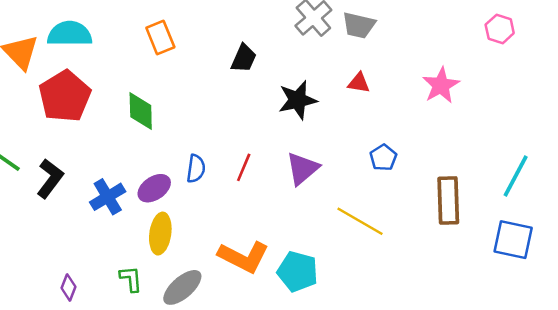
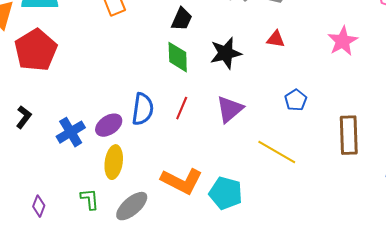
green diamond: (141, 111) -> (178, 57), moved
blue semicircle: (196, 169) -> (143, 109), size x1.4
black L-shape: (50, 178) -> (24, 117), size x0.7

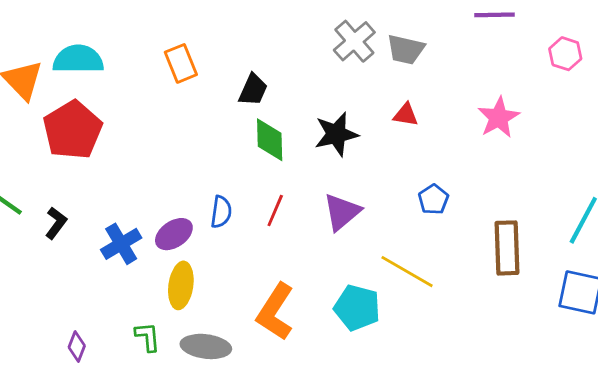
black trapezoid: (182, 19) -> (253, 90), moved
blue semicircle: (143, 109) -> (221, 212), size x0.7
orange L-shape: (182, 181) -> (275, 312), turned 96
cyan pentagon: (226, 193) -> (357, 308), moved
gray ellipse: (132, 206) -> (206, 346), turned 48

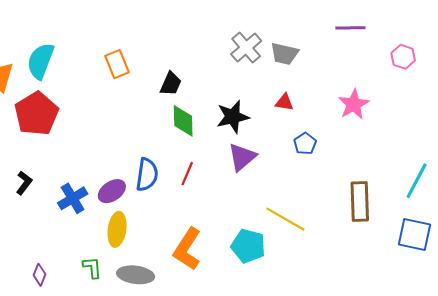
cyan semicircle: (78, 59) -> (41, 61), turned -69
blue pentagon: (433, 199) -> (305, 144), moved
blue semicircle: (221, 212) -> (147, 175), size x1.4
purple triangle: (342, 212) -> (242, 157), moved

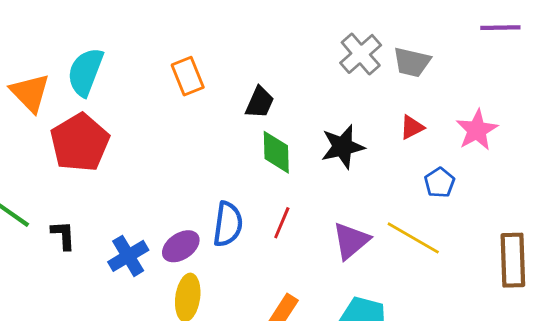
red triangle: (284, 102) -> (412, 127), turned -36
pink star: (354, 104) -> (477, 130), moved
purple triangle: (242, 157) -> (351, 241), moved
black L-shape: (24, 183) -> (63, 235), turned -40
yellow line: (285, 219) -> (413, 238), moved

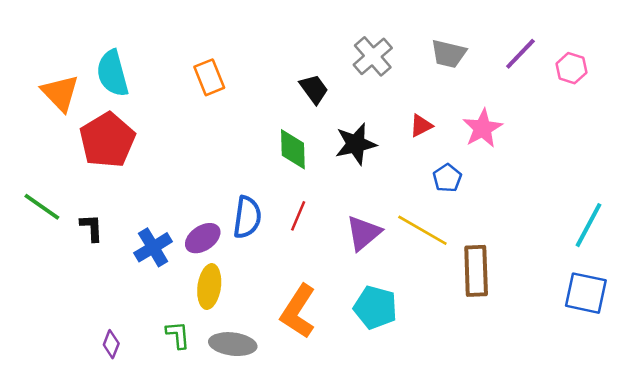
purple line: (500, 28) -> (520, 54), moved, turned -45
gray trapezoid: (412, 62) -> (449, 54), moved
cyan semicircle: (85, 72) -> (112, 73), turned -36
black trapezoid: (260, 102) -> (314, 89), moved, turned -60
brown rectangle: (513, 260) -> (476, 271), moved

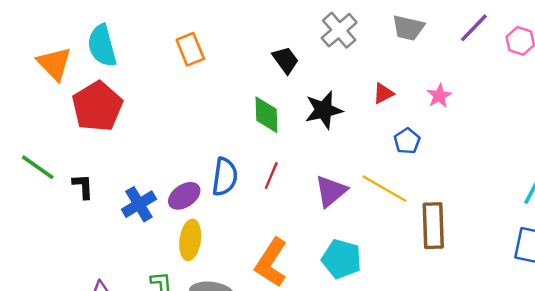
pink star: (483, 128) -> (439, 96), size x0.7

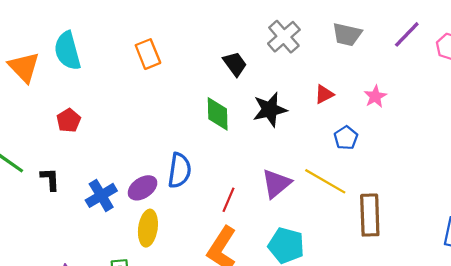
red pentagon: (97, 106) -> (69, 120), moved, size x0.5
red line: (271, 176) -> (228, 200), moved

